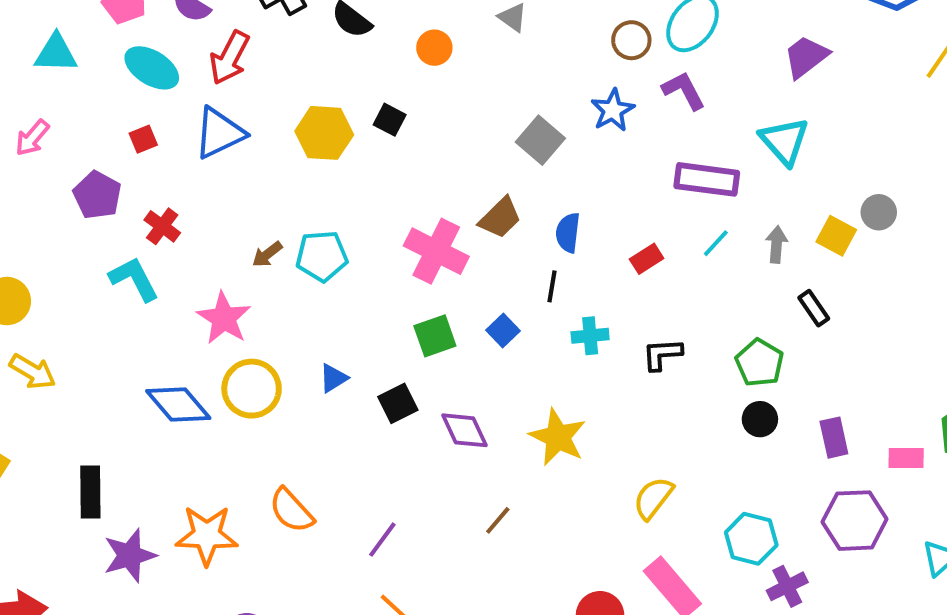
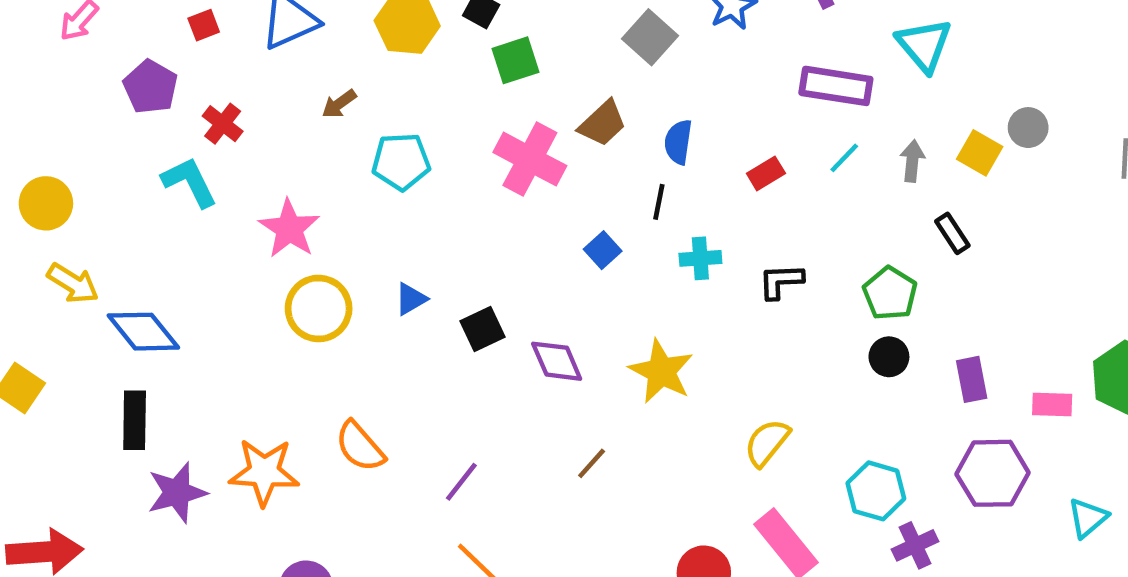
brown arrow: (267, 254) -> (339, 104), moved
green square: (435, 336) -> (515, 60), moved
blue diamond: (178, 404) -> (143, 332), moved

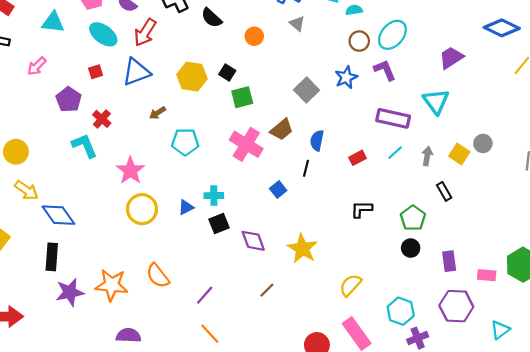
cyan cross: (700, 258) -> (214, 196), moved

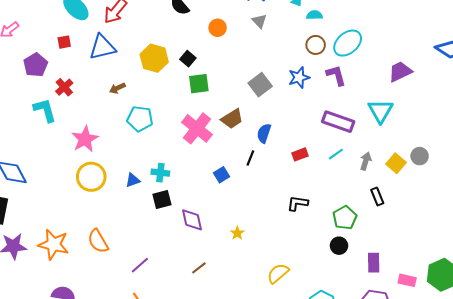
yellow star: (302, 249) -> (237, 233), size x0.5

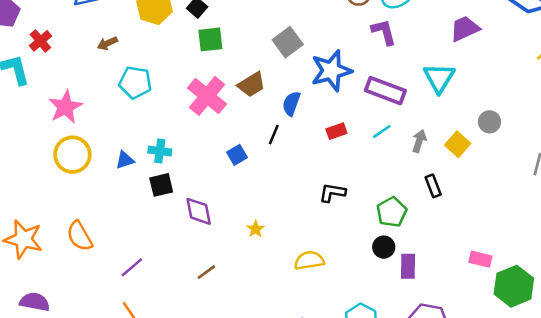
blue star: (299, 78) -> (331, 71), moved, size x1.5
gray circle: (420, 156) -> (489, 122), moved
purple rectangle: (374, 263) -> (408, 266), moved
yellow semicircle: (278, 273) -> (309, 260), moved, turned 30
pink rectangle: (407, 280) -> (480, 259), moved

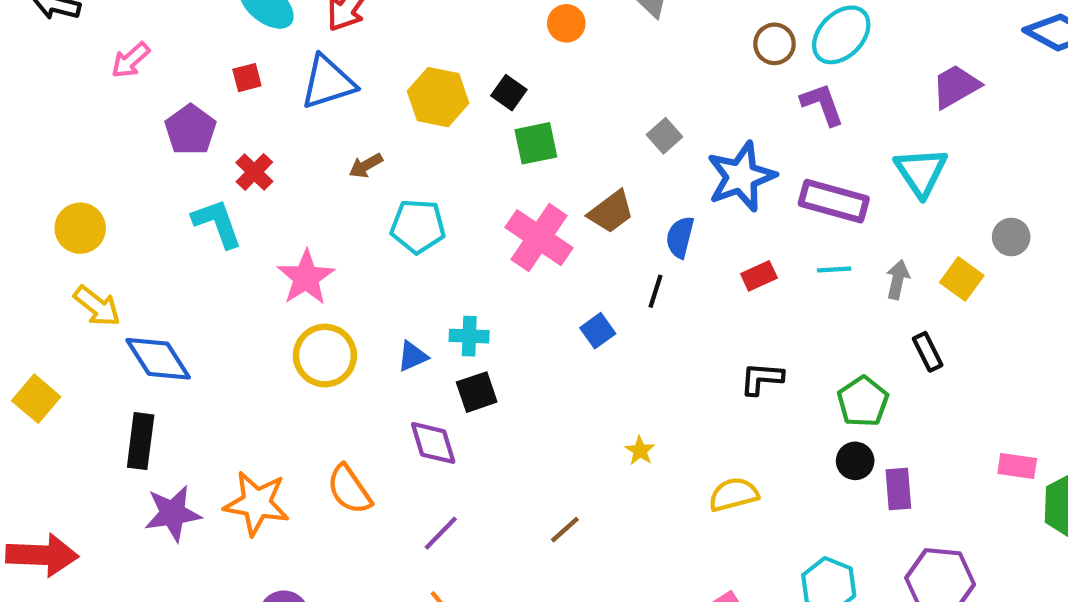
gray square: (288, 42) -> (664, 136), size x0.7
cyan line: (382, 131) -> (834, 270), turned 36
purple diamond: (199, 211) -> (433, 443), moved

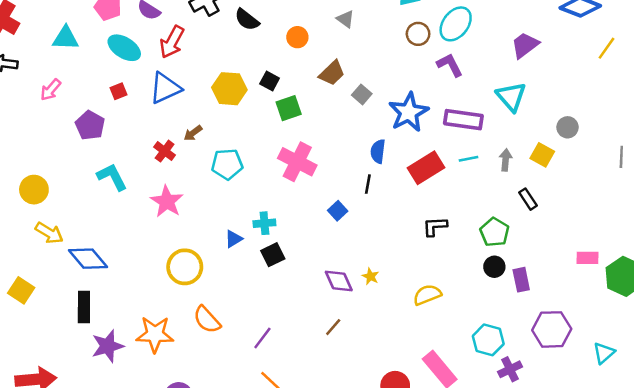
red cross: (254, 172) -> (165, 151), moved
brown trapezoid: (611, 212) -> (332, 73), moved
red rectangle: (759, 276) -> (426, 168), size x1.8
yellow circle: (325, 356) -> (185, 267), moved
purple diamond: (433, 443) -> (339, 281), moved

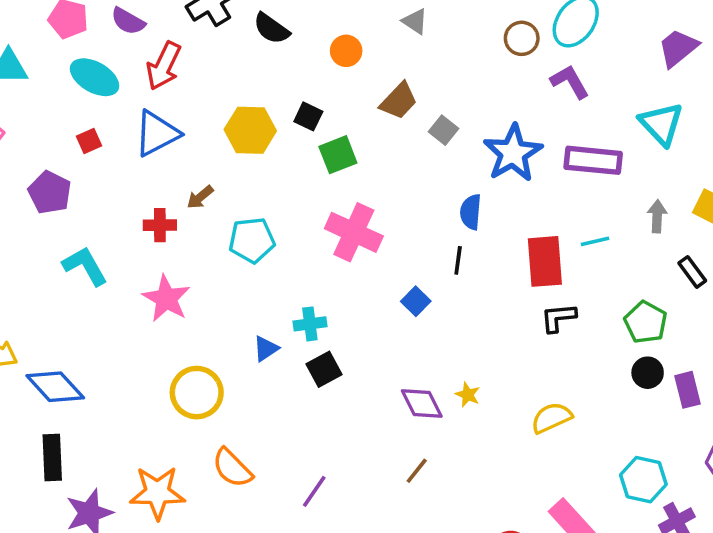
red cross: (165, 151) -> (160, 225), turned -35
cyan line: (469, 159) -> (595, 241), moved
red rectangle: (426, 168) -> (545, 261), moved, turned -60

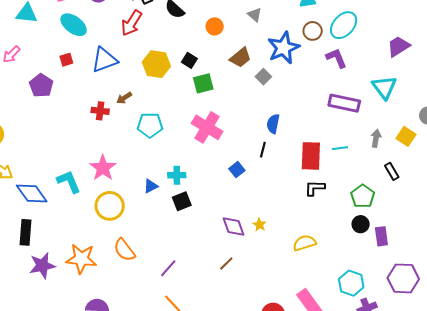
red arrow: (164, 66) -> (132, 23), moved
blue star: (513, 153) -> (283, 48), moved
cyan L-shape: (85, 266) -> (69, 182), moved
pink star: (166, 298) -> (103, 168), moved

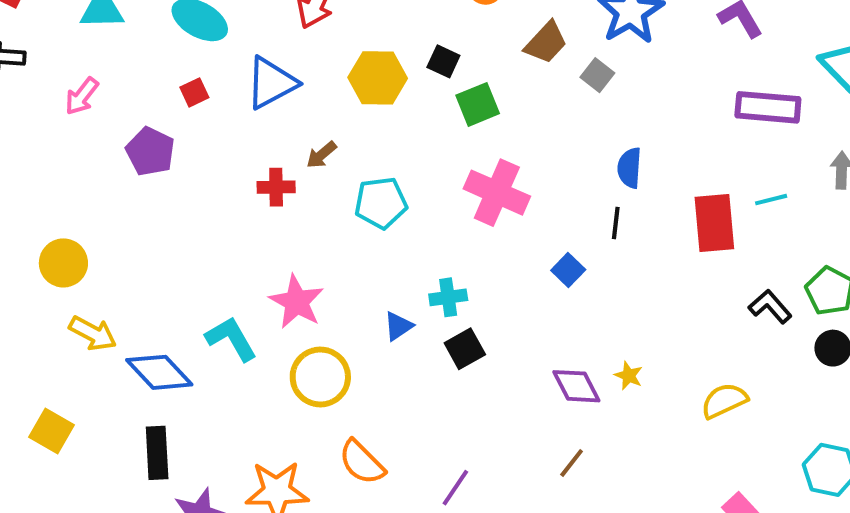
black L-shape: (315, 188) -> (770, 307), moved, turned 55

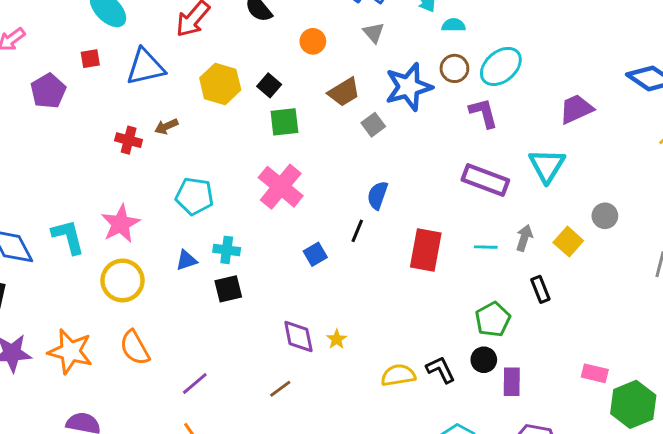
cyan line: (771, 200) -> (486, 247), moved
cyan pentagon: (381, 203) -> (195, 196), moved
black L-shape: (770, 307) -> (441, 370), moved

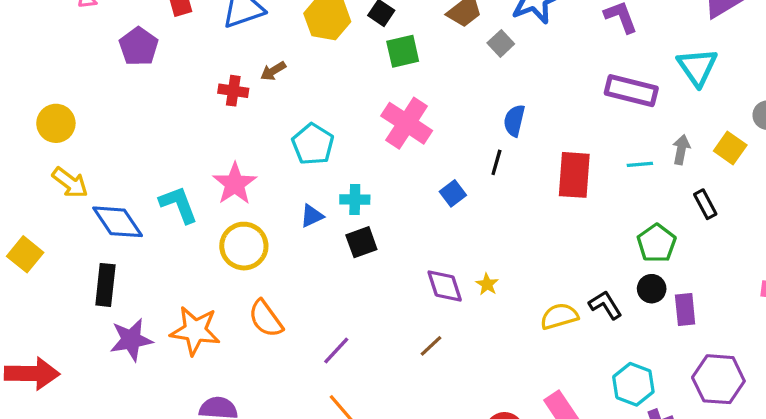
cyan pentagon: (195, 196) -> (313, 144), turned 30

